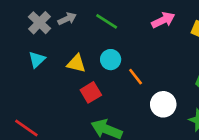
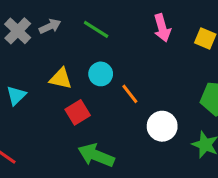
pink arrow: (163, 20) -> (162, 28), turned 100
cyan triangle: (37, 60) -> (16, 95), moved

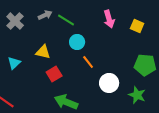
gray arrow: (50, 26) -> (45, 15), moved
cyan circle: (101, 74) -> (77, 42), moved

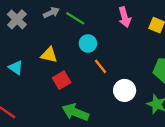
cyan triangle: (14, 63) -> (16, 68), turned -40

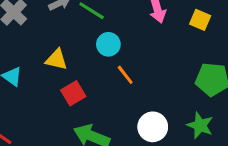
white circle: (125, 90) -> (153, 127), moved

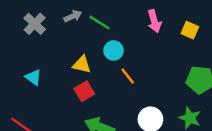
yellow triangle: (56, 60) -> (82, 65), moved

